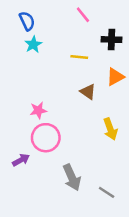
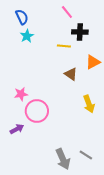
black cross: (112, 40) -> (80, 32), moved
pink star: (38, 110) -> (21, 94), moved
gray arrow: (72, 177) -> (63, 159), moved

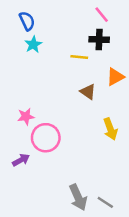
pink line: (67, 12) -> (102, 15), moved
gray line: (86, 155) -> (105, 202), moved

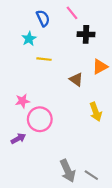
pink line: (102, 15) -> (72, 13), moved
blue semicircle: (27, 21) -> (43, 18), moved
yellow line: (79, 57) -> (44, 59), moved

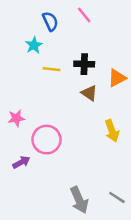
black cross: (86, 34) -> (84, 64), moved
pink star: (23, 101) -> (16, 118), moved
gray line: (91, 175) -> (117, 197), moved

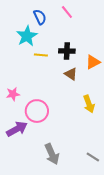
cyan star: (34, 45) -> (27, 36), size x1.5
purple arrow: (21, 162) -> (17, 129), size x1.5
gray arrow: (79, 200) -> (52, 154), moved

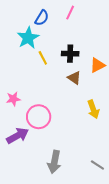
pink line: (67, 12) -> (70, 13), turned 64
blue semicircle: (40, 17) -> (42, 18), turned 56
yellow line: (41, 55) -> (43, 58), turned 56
gray arrow: (52, 154) -> (54, 162), turned 35

